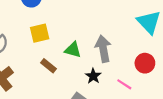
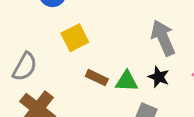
green triangle: (73, 50) -> (127, 81), moved

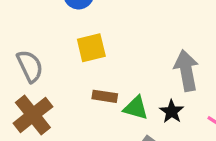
gray semicircle: (25, 67) -> (30, 66), turned -68
brown rectangle: (97, 78) -> (105, 96), turned -30

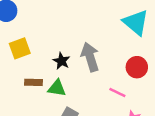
black star: (172, 112) -> (61, 61), moved

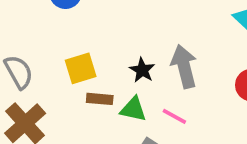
yellow square: (20, 48) -> (81, 68), moved
pink line: (117, 93) -> (174, 116), moved

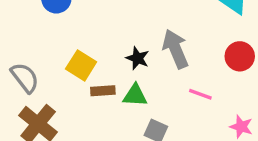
yellow square: (81, 68) -> (81, 65), turned -32
pink line: (174, 116) -> (200, 94), moved

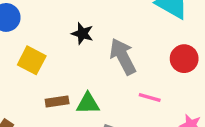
black star: (138, 58) -> (82, 34), moved
yellow square: (81, 65) -> (32, 60), moved

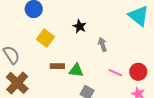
gray arrow: (123, 56) -> (102, 44), size x0.6
red circle: (184, 59) -> (138, 72), moved

